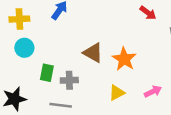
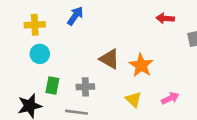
red arrow: (148, 13) -> (165, 18), turned 147
green rectangle: (47, 73) -> (52, 86), moved
yellow triangle: (117, 93) -> (134, 99), turned -49

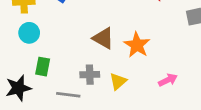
gray cross: (85, 87) -> (90, 75), moved
yellow triangle: (134, 99) -> (118, 81), moved, turned 36

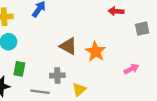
pink arrow: (168, 80) -> (131, 69), moved
yellow triangle: (118, 81) -> (79, 90), moved

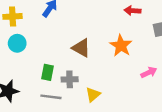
orange star: (95, 52) -> (121, 46), moved
green rectangle: (19, 69) -> (47, 72), moved

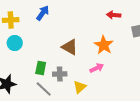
pink arrow: (149, 72) -> (97, 68), moved
gray line: (51, 97) -> (44, 89), turned 36

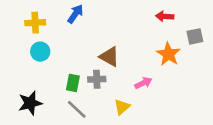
orange star: (104, 45) -> (168, 54), moved
gray cross: (60, 74) -> (97, 79), moved

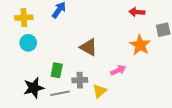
gray cross: (97, 79) -> (80, 80), moved
black star: (30, 103) -> (34, 88), moved
gray line: (77, 109) -> (60, 93), turned -54

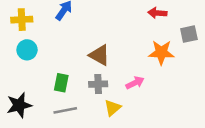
orange star: (140, 45) -> (161, 52), turned -30
gray cross: (80, 80) -> (98, 84), moved
black star: (34, 88) -> (19, 105), moved

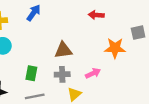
red arrow: (157, 13) -> (96, 15), moved
brown triangle: (99, 55) -> (63, 50), turned -36

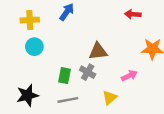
gray cross: (62, 74) -> (88, 72), moved, turned 32

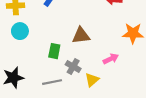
gray cross: (88, 72) -> (73, 67), moved
green rectangle: (64, 76) -> (54, 51), moved

